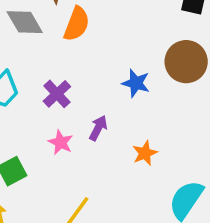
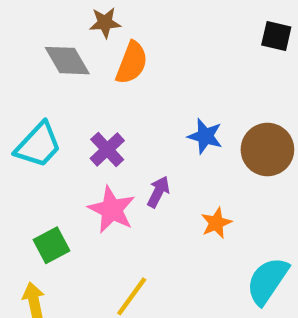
brown circle: (186, 62) -> (267, 150), moved
pink star: (61, 142) -> (112, 210), size x1.5

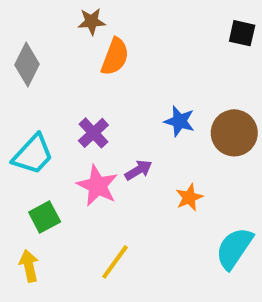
gray diamond: (67, 61) -> (27, 65), moved, turned 57
cyan trapezoid: (38, 145) -> (33, 154), moved
purple arrow: (158, 192) -> (138, 170), turned 32

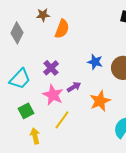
brown star: (92, 21) -> (43, 15), moved
orange star: (189, 197) -> (100, 101), size x1.5
yellow line: (115, 262) -> (62, 120), moved
yellow arrow: (29, 266) -> (35, 136), moved

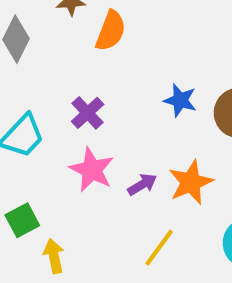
purple arrow: (74, 87) -> (142, 184), moved
green square: (26, 111) -> (22, 220), moved
yellow line: (62, 120) -> (159, 248), moved

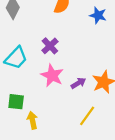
blue star: (180, 100) -> (98, 15), moved
green square: (22, 220) -> (16, 102), turned 35

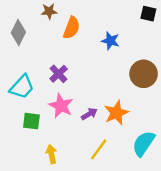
green square: (16, 102) -> (31, 121), moved
yellow arrow: (32, 120) -> (51, 154), moved

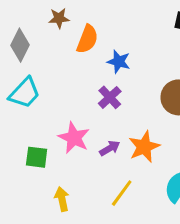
blue star: (110, 41) -> (119, 62), moved
purple cross: (59, 74) -> (110, 97), moved
cyan trapezoid: (22, 87) -> (25, 93), moved

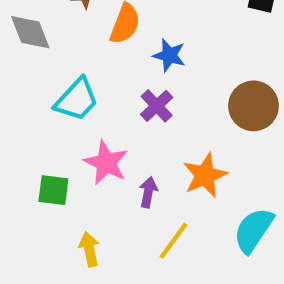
gray diamond: (20, 45) -> (30, 32), turned -48
cyan trapezoid: (25, 93) -> (77, 100), moved
purple arrow: (110, 148) -> (148, 192), moved, turned -48

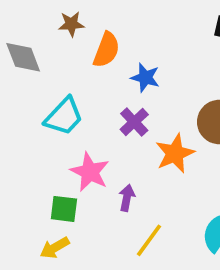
orange star: (205, 175) -> (175, 153), moved
green square: (53, 190) -> (64, 209), moved
yellow arrow: (89, 249) -> (55, 248), moved, turned -108

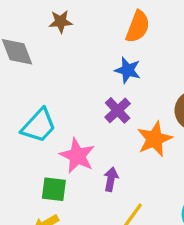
orange semicircle: (106, 50) -> (138, 27), moved
cyan trapezoid: (64, 116) -> (39, 126), moved

